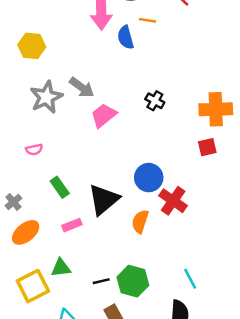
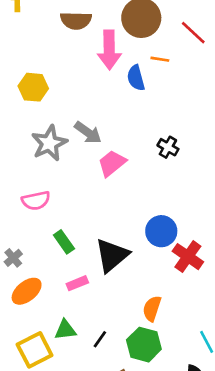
pink semicircle: (34, 150) -> (36, 201), size x1.5
orange semicircle: (140, 221) -> (152, 309), moved
black line: (101, 281) -> (100, 339), moved, turned -42

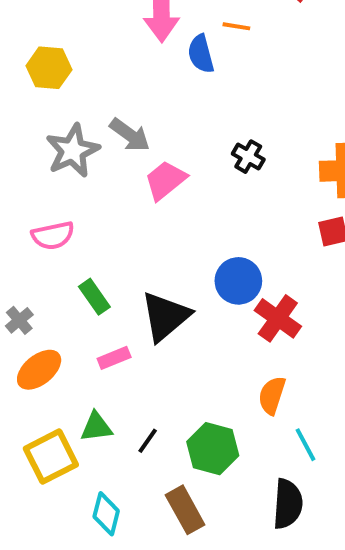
orange semicircle: (152, 309) -> (272, 395), moved

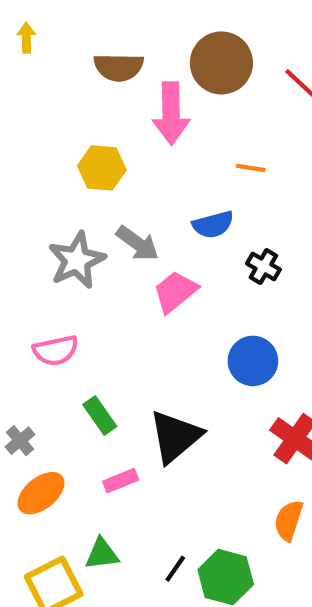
orange line: (236, 26) -> (251, 168), moved
blue semicircle: (201, 54) -> (213, 225), moved, turned -90
yellow hexagon: (49, 68) -> (102, 168), moved
blue circle: (238, 281) -> (253, 361), moved
black line: (148, 441) -> (175, 569), moved

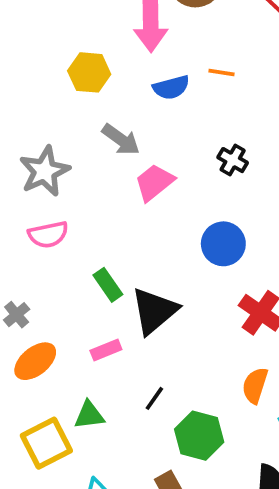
blue semicircle: (213, 225) -> (171, 87), moved
gray star: (77, 260) -> (45, 171), moved
green rectangle: (100, 415) -> (108, 285), moved
black line: (175, 569) -> (154, 398), moved

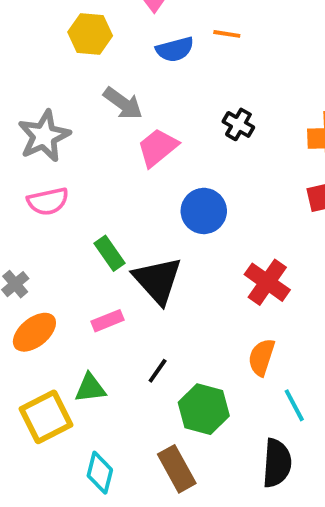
blue circle: (223, 244) -> (204, 211), moved
black triangle: (154, 311) -> (158, 280), turned -32

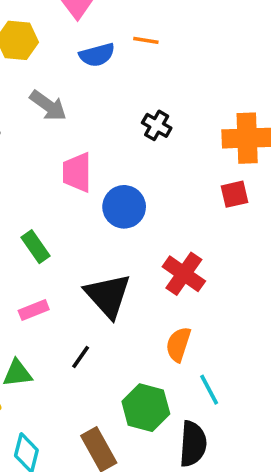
pink trapezoid: (158, 148) -> (77, 172), moved, turned -51
black triangle: (158, 280) -> (108, 295), moved
green hexagon: (204, 409) -> (146, 408), moved

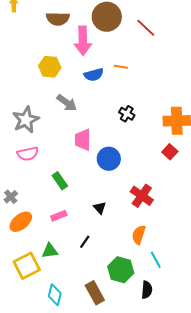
red square: (234, 194) -> (170, 152), turned -35
black triangle: (108, 295) -> (100, 208), size x0.5
black semicircle: (193, 444) -> (147, 290), size x0.7

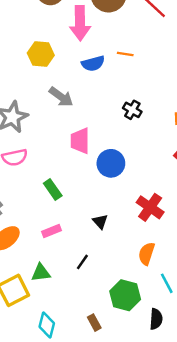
brown rectangle: (95, 293) -> (94, 323), size x0.6

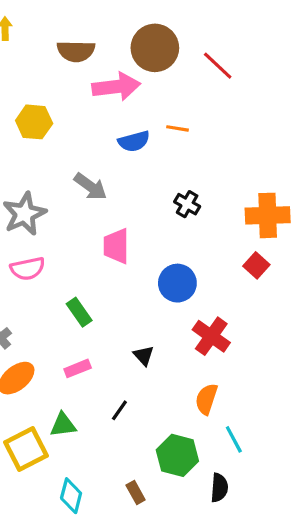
pink arrow: (80, 23) -> (116, 87), turned -96
yellow hexagon: (41, 54) -> (34, 122), moved
blue circle: (111, 163) -> (177, 283), moved

